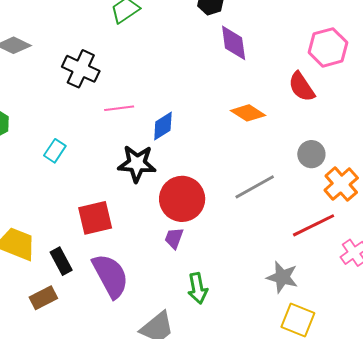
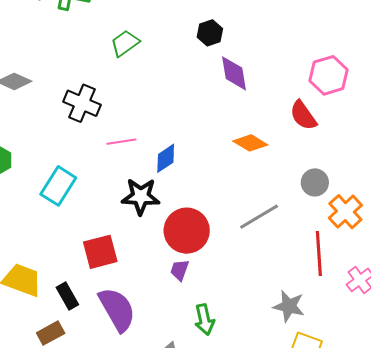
cyan rectangle: (55, 151) -> (58, 186), size x1.6
red line: (314, 225) -> (319, 254), turned -66

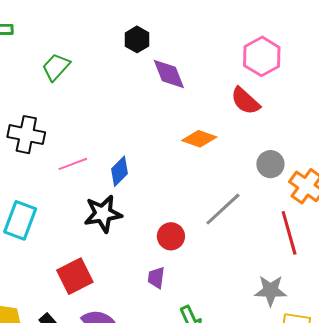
red circle: (187, 231) -> (171, 236), moved, size x0.6

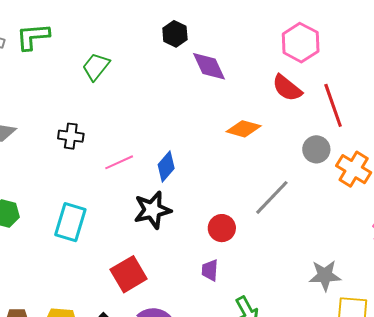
black cross: (26, 135) -> (71, 136), size x0.7
red line: (289, 233) -> (333, 105), moved

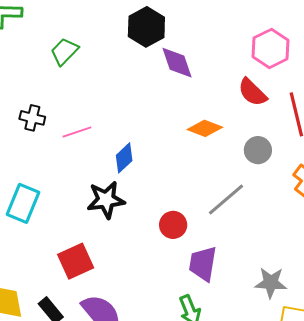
black hexagon: (175, 34) -> (146, 27), size x1.5
gray circle: (316, 149) -> (258, 150), moved
pink line: (119, 162) -> (77, 132), moved
purple trapezoid: (210, 270) -> (203, 264), moved, size x1.6

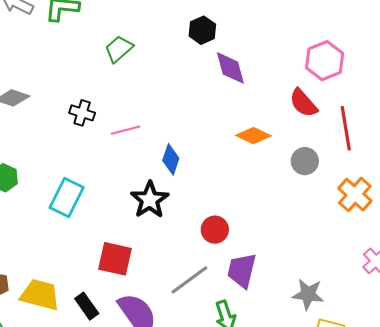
black hexagon: (146, 27) -> (202, 30), size x0.7
blue diamond: (124, 158) -> (171, 159), turned -32
black star: (106, 200) -> (150, 200), turned -30
gray line: (226, 200) -> (189, 280), moved
red square: (76, 261) -> (115, 259), turned 33

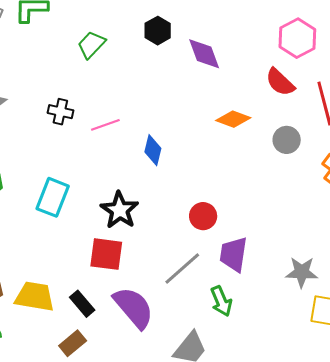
black hexagon: (202, 30) -> (158, 31), moved
black star: (150, 200) -> (120, 210), moved

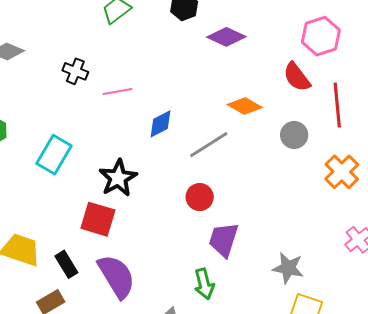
purple diamond: (204, 54) -> (226, 37), turned -54
blue diamond: (153, 150) -> (161, 124), turned 40
gray line: (182, 268) -> (209, 145), moved

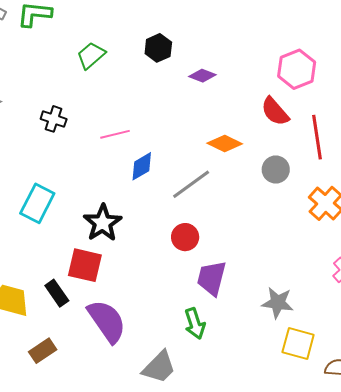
purple diamond: (226, 37) -> (202, 76), size x0.7
pink line: (118, 92) -> (115, 134), moved
black rectangle: (66, 264) -> (57, 293), moved

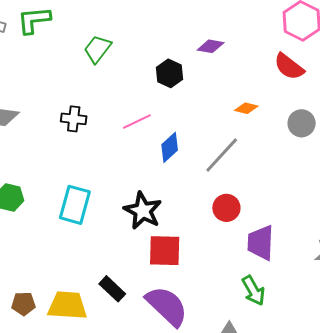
black hexagon: (158, 48) -> (169, 73), moved
orange diamond: (225, 144) -> (246, 108), size x0.7
red square: (85, 265) -> (165, 251), moved

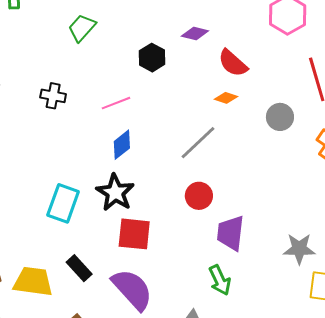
red semicircle: (289, 67) -> (233, 63), moved
blue diamond: (170, 147) -> (122, 145), moved
cyan rectangle: (75, 205) -> (63, 203), moved

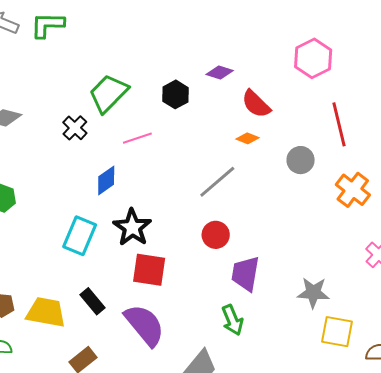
green trapezoid: (82, 28) -> (108, 93), moved, size x1.4
black cross: (53, 96) -> (75, 128), turned 30
blue diamond: (122, 145) -> (106, 181), moved

